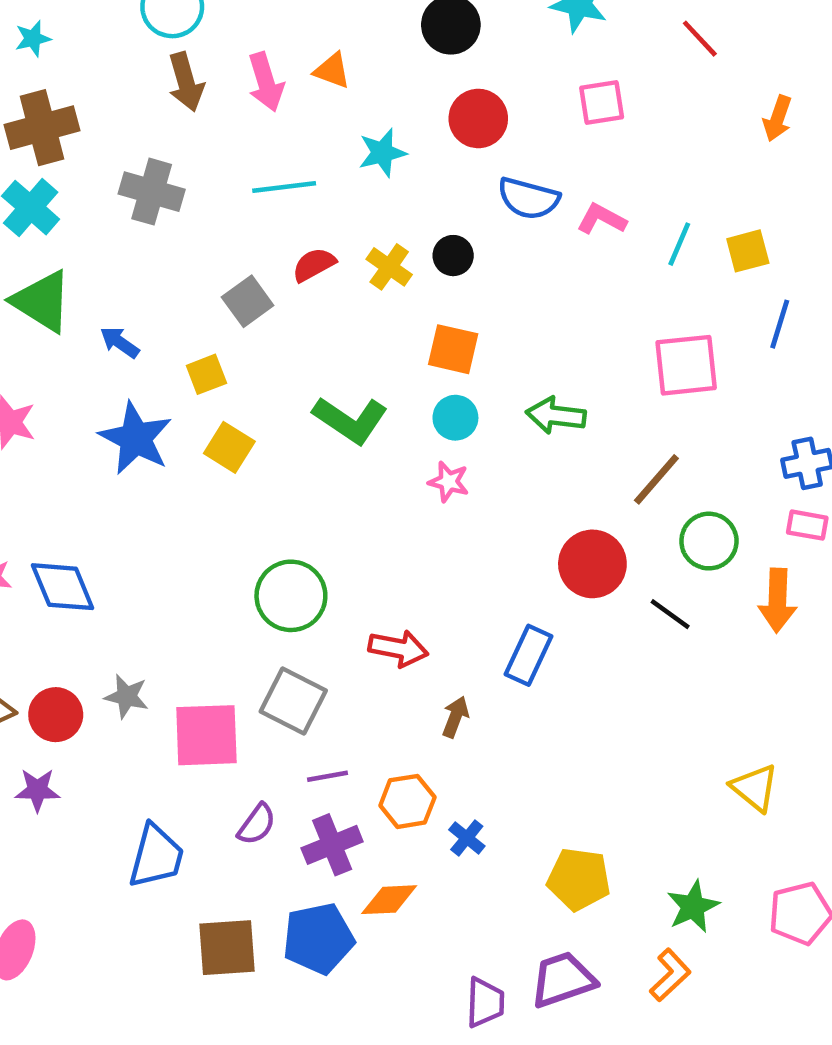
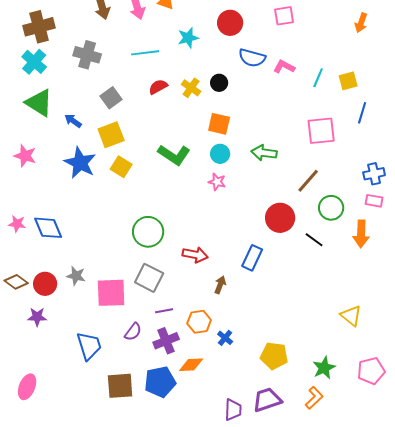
gray square: (248, 301) -> (111, 98), moved
yellow square: (206, 374) -> (111, 135), size x1.5
blue trapezoid: (156, 856) -> (89, 346), turned -32

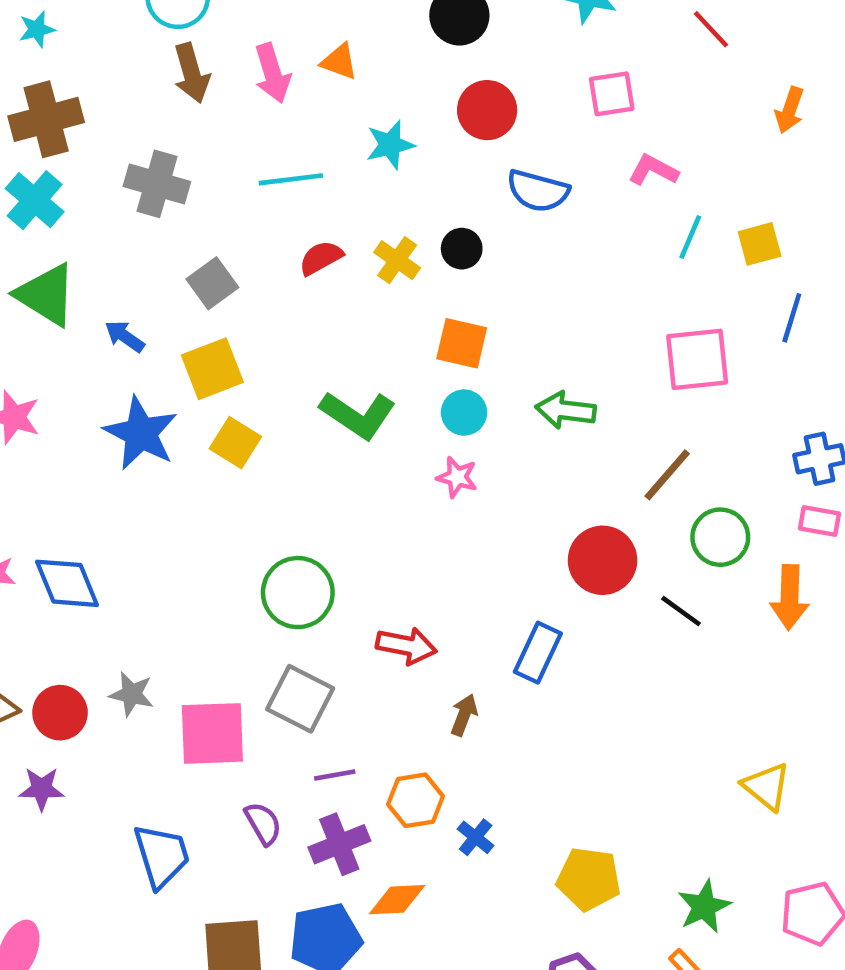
pink L-shape: (284, 67) -> (653, 170), moved
purple semicircle: (133, 332) -> (263, 823), turned -66

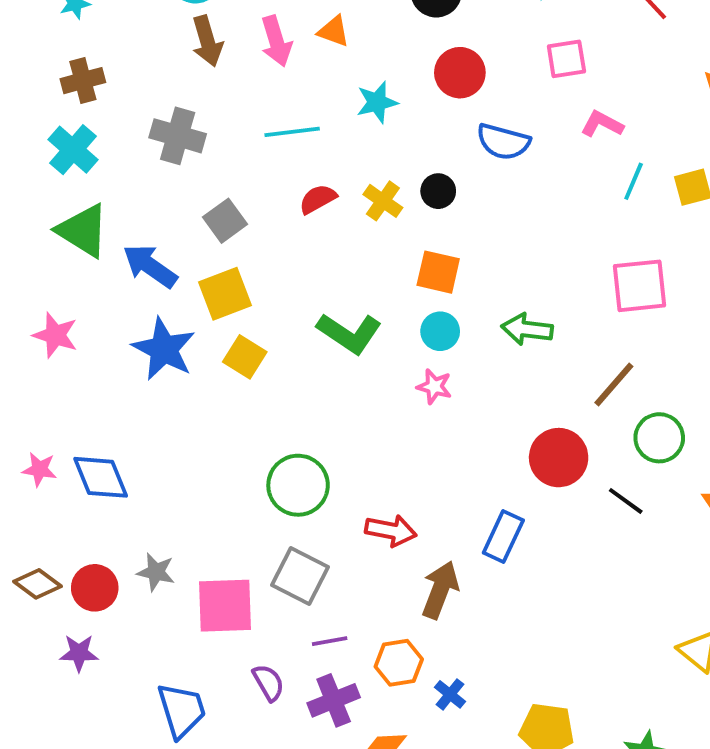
brown cross: (46, 119) -> (83, 81), size x0.7
blue arrow: (125, 336) -> (150, 266), size x1.6
brown arrow: (464, 715) -> (440, 590), size x1.6

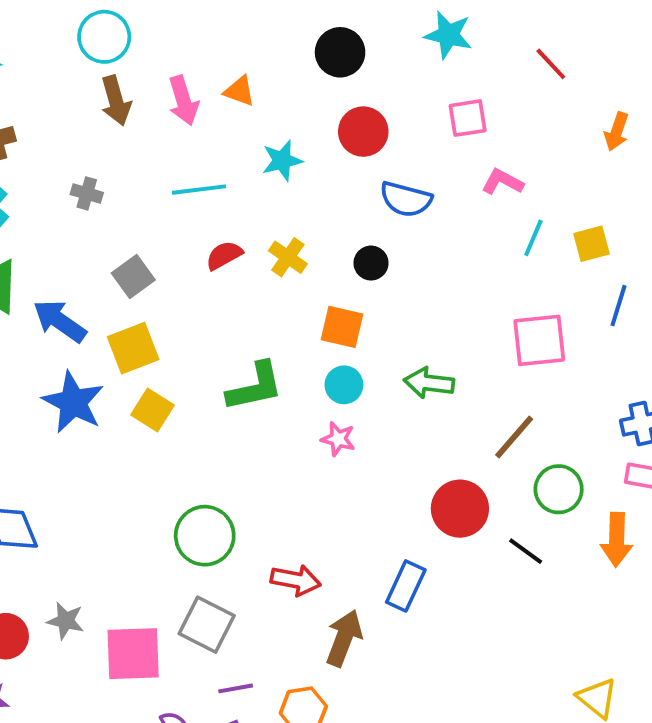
gray cross: (178, 136) -> (87, 193), size x0.6
black circle: (438, 191) -> (371, 263), moved
green L-shape: (349, 333) -> (255, 387), turned -46

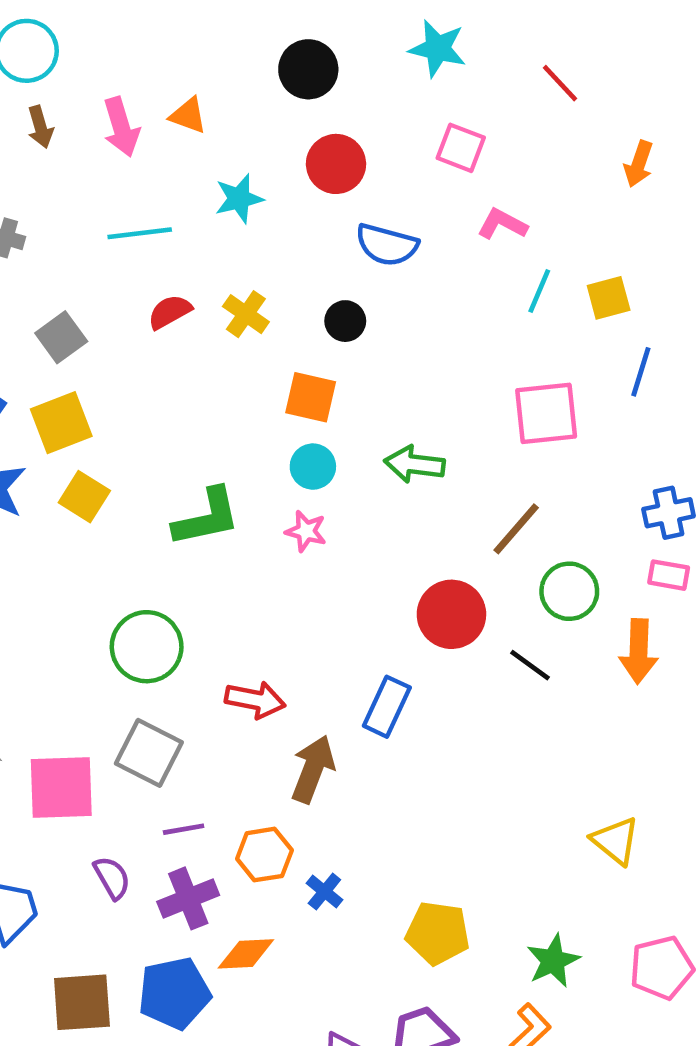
brown arrow: (116, 101) -> (40, 127), size x0.7
pink square: (468, 118) -> (461, 148), turned 30
green L-shape: (255, 387) -> (207, 517), moved

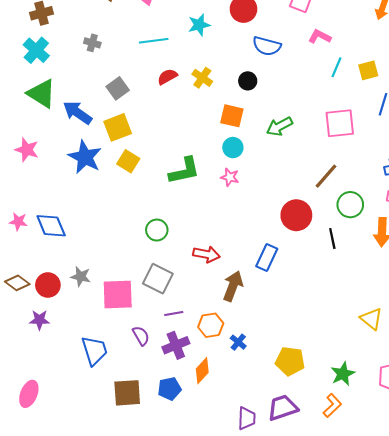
green arrow: (415, 464) -> (279, 126), moved, turned -35
green circle: (147, 647) -> (157, 230), size x0.7
black line: (530, 665) -> (332, 238), turned 42
orange diamond: (246, 954) -> (202, 371), turned -45
blue pentagon: (174, 993) -> (169, 389), size x0.7

